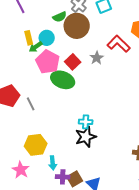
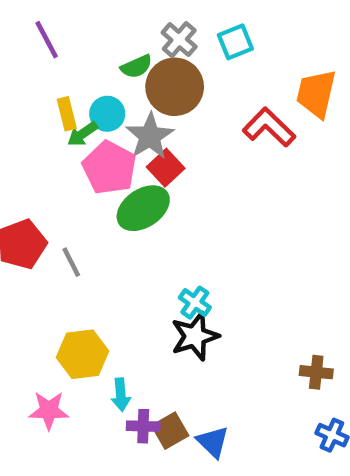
gray star: (97, 58) -> (150, 136), moved, size x1.5
green ellipse: (63, 80) -> (143, 208), turned -55
cyan cross: (86, 122) -> (195, 303), turned 32
pink star: (21, 170) -> (49, 410), turned -30

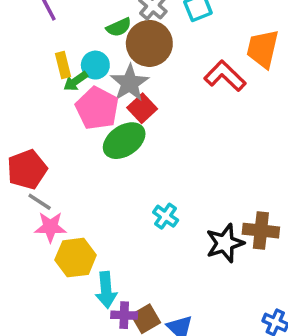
gray line: (71, 262) -> (40, 202), moved, turned -30
black star: (195, 336) -> (225, 243), moved
brown cross: (316, 372) -> (261, 231), moved, size x1.4
cyan arrow: (121, 395) -> (106, 290), size x1.4
pink star: (49, 410) -> (50, 227), moved

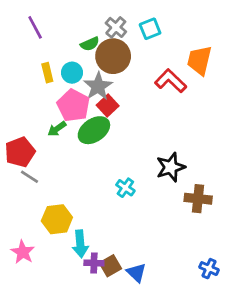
green arrow: (76, 81) -> (57, 129), moved
pink star: (50, 227) -> (23, 252), moved, turned 30
black star: (225, 243) -> (171, 167), moved

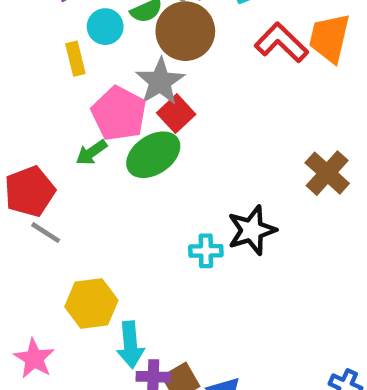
cyan circle: (72, 73) -> (105, 27), moved
red L-shape: (171, 81) -> (281, 43), moved
black star: (171, 167) -> (252, 230), moved
cyan cross: (125, 188) -> (206, 251), turned -36
brown cross: (198, 199) -> (327, 173), moved, turned 36

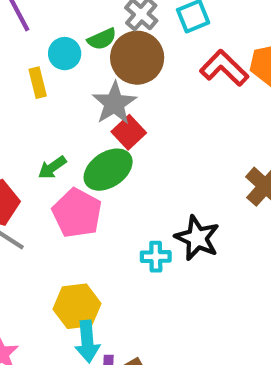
pink pentagon: (119, 114) -> (77, 213), moved
black star: (252, 230) -> (197, 238), turned -30
yellow hexagon: (91, 304) -> (77, 306), moved

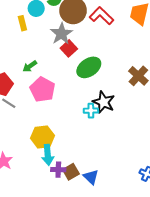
red L-shape: (224, 68) -> (101, 16), moved
green ellipse: (108, 170) -> (89, 67), moved
cyan cross: (156, 257) -> (91, 111), moved

